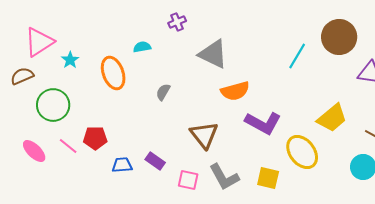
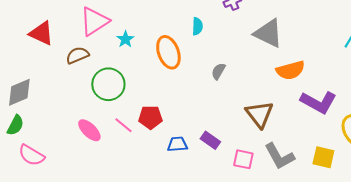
cyan semicircle: (142, 47) -> (197, 26), turned 102

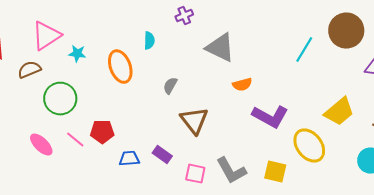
cyan star: (125, 39) -> (77, 54), turned -30
orange semicircle: (290, 70) -> (242, 85), size x0.7
brown triangle: (259, 114) -> (194, 121), moved

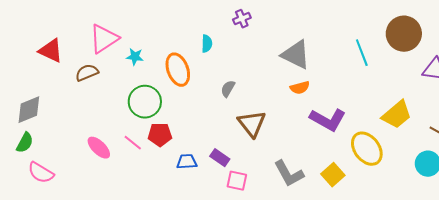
gray triangle: (220, 48) -> (296, 55), moved
cyan line: (304, 50) -> (362, 53), turned -52
green circle: (60, 99) -> (145, 102), moved
yellow square: (275, 172) -> (333, 175), turned 35
pink square: (195, 174) -> (237, 181), moved

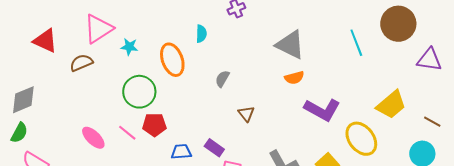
brown triangle: (252, 124) -> (246, 114), size x0.6

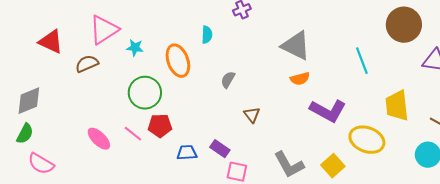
cyan line: (356, 43) -> (362, 61), moved
yellow trapezoid: (391, 105) -> (397, 106), turned 124
yellow ellipse: (361, 139) -> (367, 140), turned -32

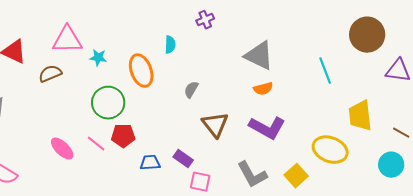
pink triangle: (104, 30) -> (67, 40), turned 32
purple L-shape: (328, 111) -> (267, 128), moved
brown triangle: (252, 115) -> (215, 125), size x1.6

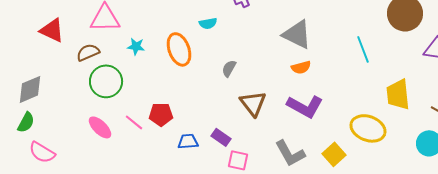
cyan semicircle: (170, 45) -> (208, 23), turned 78
cyan star: (98, 58) -> (136, 46), moved
green circle: (108, 103) -> (106, 81), moved

